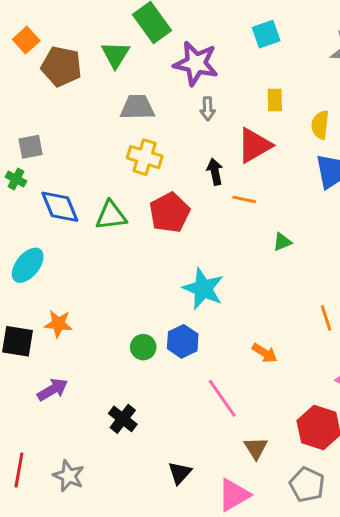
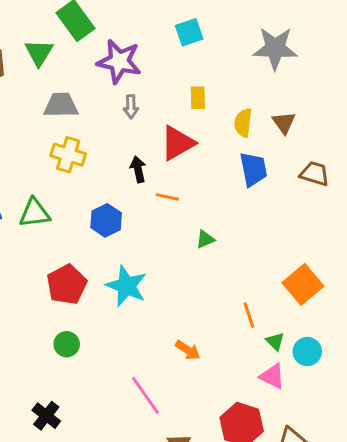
red pentagon: (170, 213) -> (67, 284), moved
blue hexagon: (183, 341) -> (106, 220), moved

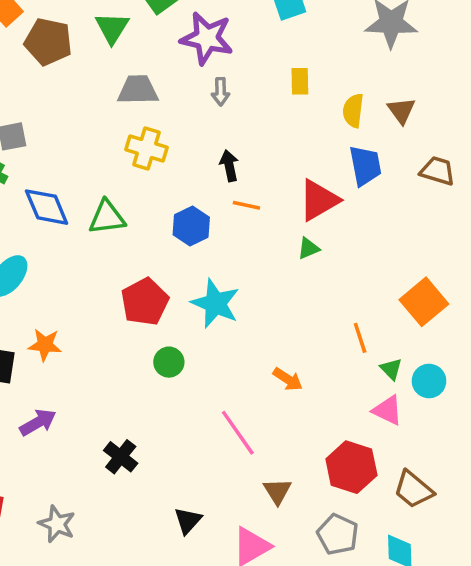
red triangle: (177, 143) -> (319, 200), moved
orange line: (167, 197) -> (246, 205), moved
green circle: (67, 344) -> (169, 362), moved

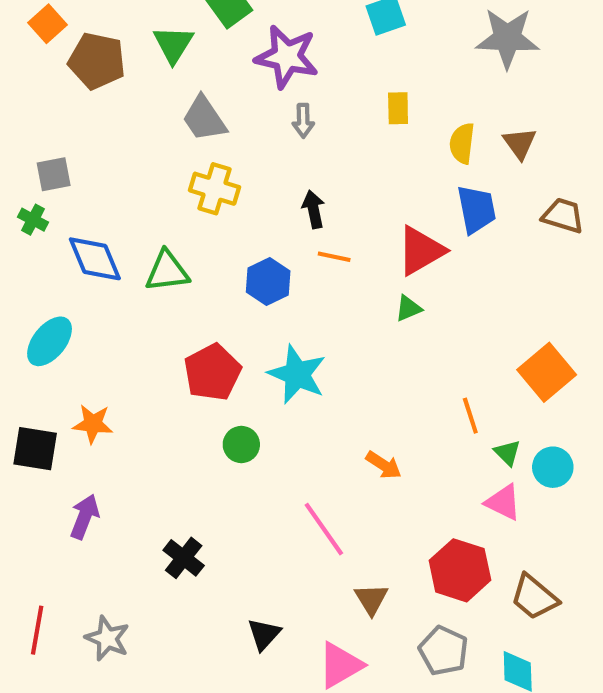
gray trapezoid: (138, 90) -> (204, 119), turned -123
purple arrow: (38, 422) -> (85, 517), turned -39

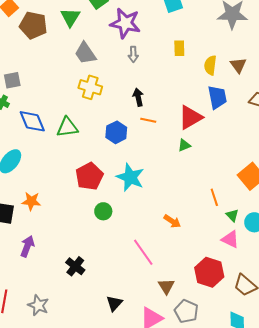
gray pentagon: (443, 651) -> (186, 311), moved

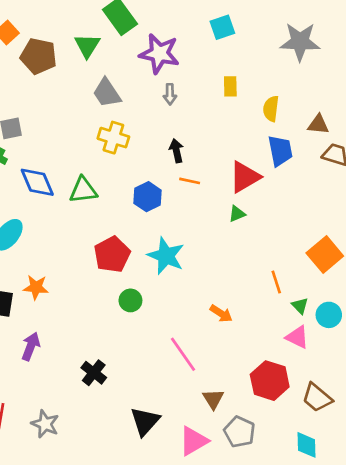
brown triangle: (238, 65) -> (318, 124), moved, turned -48
black triangle: (114, 303) -> (145, 421), size x1.4

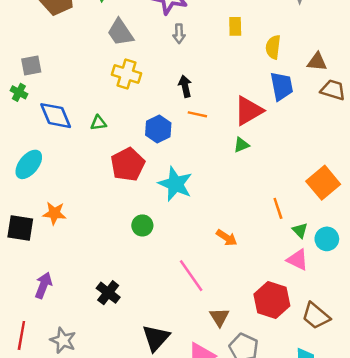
green triangle: (83, 190) -> (98, 123), size x0.6
red pentagon: (112, 254) -> (128, 164), moved
purple arrow: (31, 346) -> (43, 285), moved

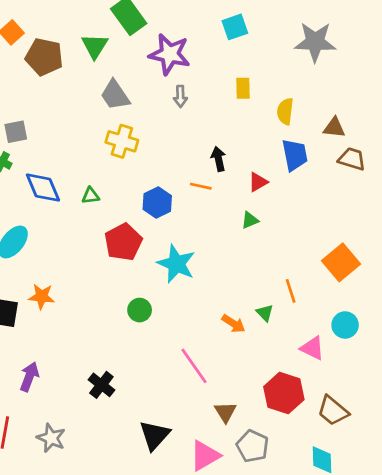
black arrow: (185, 86) -> (219, 159), moved
red triangle: (249, 111) -> (258, 182), size x0.6
green triangle: (300, 230) -> (265, 313), moved

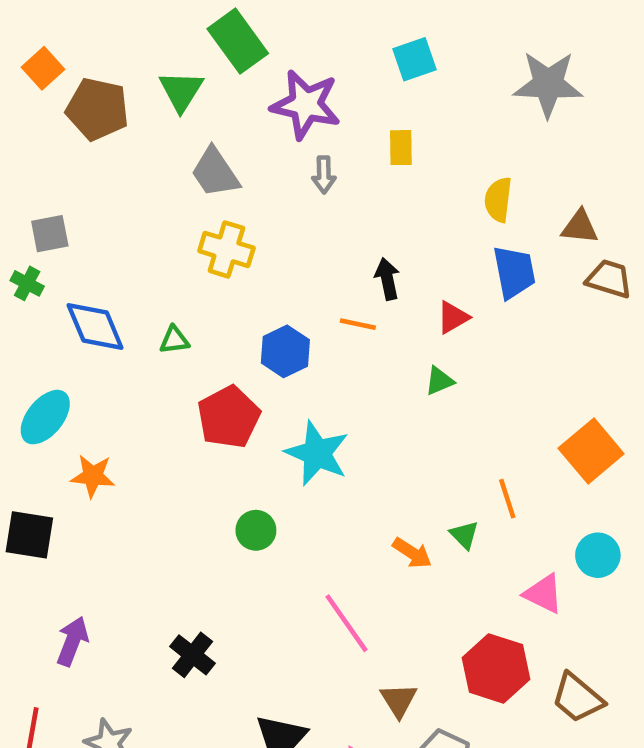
yellow rectangle: (243, 88) -> (401, 148), moved
orange star: (42, 296) -> (93, 476), moved

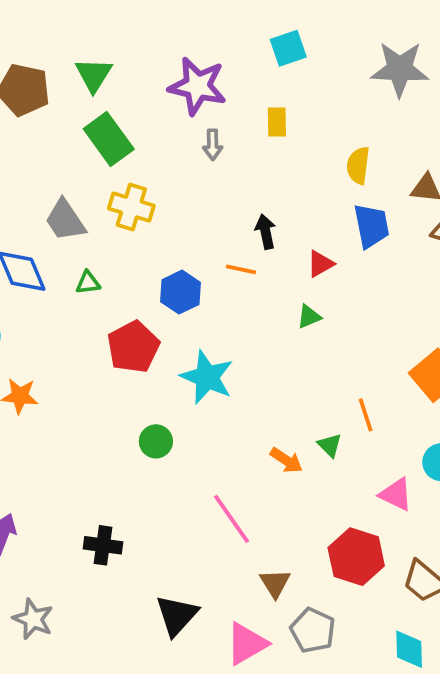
green rectangle: (238, 41) -> (109, 139), moved
gray trapezoid: (215, 172) -> (65, 220), moved
black cross: (192, 655) -> (103, 545), turned -30

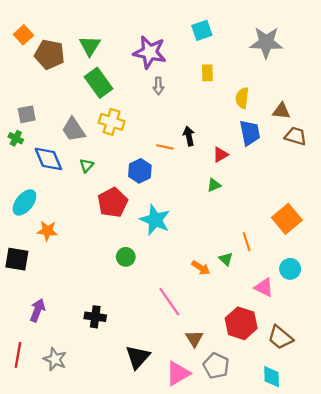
yellow rectangle: (277, 122) -> (207, 73), moved
orange line: (241, 269) -> (165, 147), moved
green triangle: (88, 283) -> (87, 165), turned -40

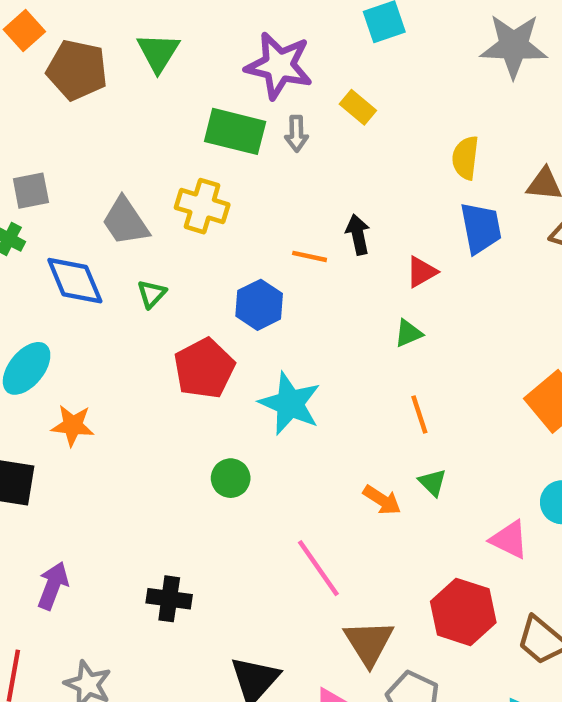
yellow rectangle: (207, 73) -> (358, 107), moved, turned -49
green rectangle: (99, 83) -> (235, 131), moved, turned -40
orange line: (247, 242) -> (419, 414), moved
brown triangle: (194, 339) -> (369, 643), size x1.4

